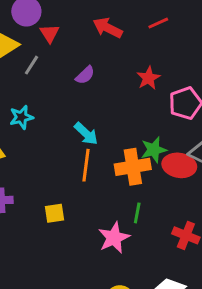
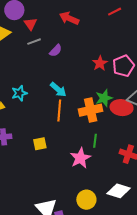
red line: (158, 23) -> (115, 12), moved
gray line: (31, 65) -> (34, 42), moved, turned 40
red star: (148, 78) -> (100, 63), moved
cyan star: (21, 117) -> (19, 93), moved

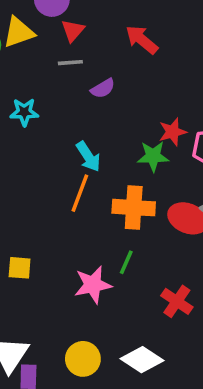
cyan star: (19, 93) -> (24, 112), moved
green star: (104, 98) -> (153, 156), moved
yellow square: (40, 144) -> (20, 268), moved

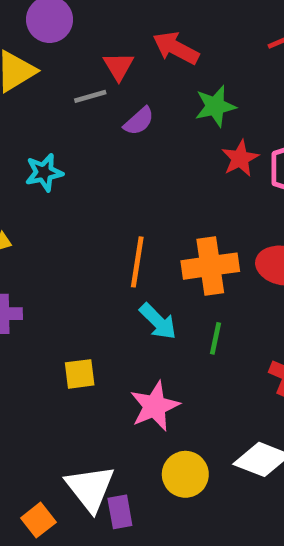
red triangle: (73, 31) -> (119, 66), moved
green star: (153, 156) -> (215, 106), moved
cyan arrow: (88, 157) -> (158, 321), moved
pink star: (93, 285) -> (155, 406), moved

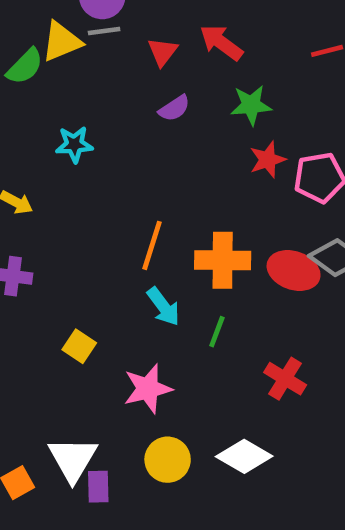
gray line: (90, 96) -> (104, 31), moved
yellow square: (80, 374) -> (79, 346), turned 32

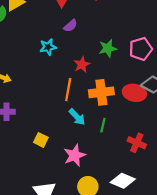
green star: (251, 105) -> (108, 48), moved
cyan star: (74, 144) -> (48, 47), moved
red star: (268, 160) -> (82, 65), moved

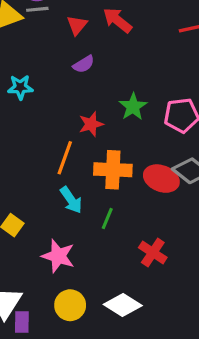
cyan star: (48, 47) -> (20, 87), moved
green star: (108, 48) -> (133, 107), turned -30
pink star: (75, 155) -> (58, 256), turned 30

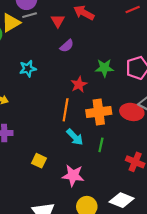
green star: (133, 107) -> (104, 68), turned -30

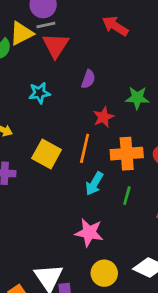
red triangle: (58, 21) -> (56, 45), moved, size x1.5
purple semicircle: (67, 46) -> (88, 79), moved, turned -32
cyan arrow: (75, 137) -> (94, 184), turned 72
yellow square: (39, 161) -> (47, 154), moved, size x1.5

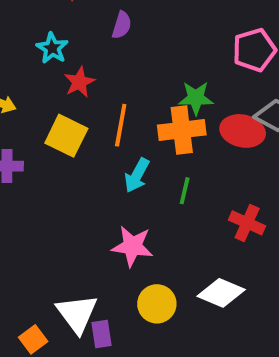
cyan star: (39, 93) -> (52, 48), turned -30
green star: (137, 98) -> (196, 98), moved
red star: (103, 117) -> (79, 82), moved

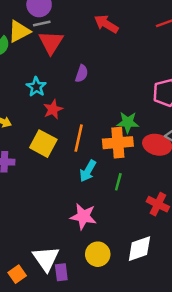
white diamond: (221, 293) -> (139, 249), turned -44

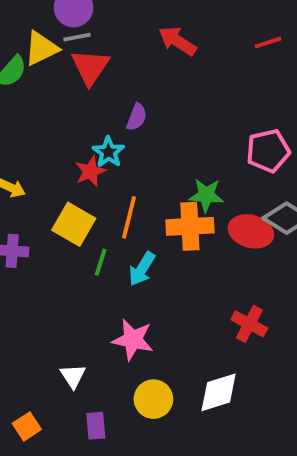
cyan star: (36, 87) -> (108, 152), moved
green line: (118, 182) -> (101, 262), moved
white triangle: (46, 259) -> (73, 376), moved, size x0.6

